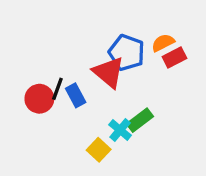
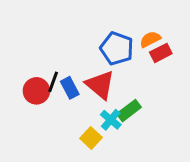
red triangle: (109, 72) -> (100, 85), moved

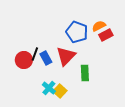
red triangle: (100, 85) -> (66, 56), turned 35
green rectangle: (129, 111) -> (85, 73), turned -56
cyan cross: (111, 120) -> (49, 88), moved

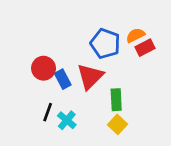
black line: (35, 54) -> (48, 112), moved
red circle: (24, 60) -> (44, 68), moved
yellow square: (60, 91) -> (118, 124), moved

